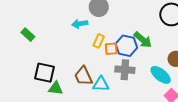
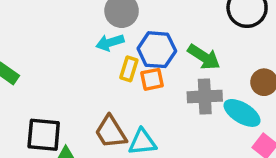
cyan arrow: (80, 24) -> (110, 43), moved
blue hexagon: (126, 46) -> (157, 50), moved
gray cross: (125, 70) -> (205, 96), moved

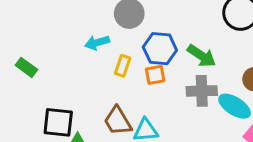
cyan arrow: (110, 43) -> (97, 43), moved
yellow rectangle: (129, 69) -> (123, 66), moved

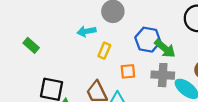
blue hexagon: (160, 49) -> (148, 40), moved
orange square: (155, 75) -> (128, 71), moved

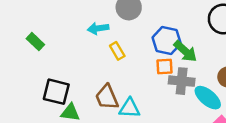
yellow rectangle: (104, 51) -> (117, 51), turned -56
orange square: (128, 71) -> (164, 67), moved

